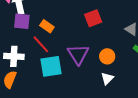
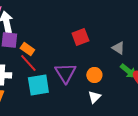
orange rectangle: (47, 26) -> (27, 49), moved

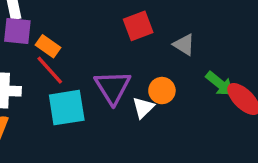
gray triangle: (118, 48) -> (184, 45), moved
white triangle: (94, 97) -> (143, 108), moved

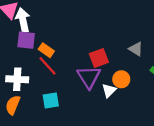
red square: (138, 26) -> (99, 58), moved
cyan square: (67, 108) -> (51, 101), moved, size x0.7

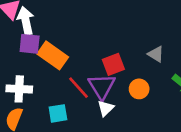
orange rectangle: (46, 50) -> (53, 55), size x1.6
red line: (47, 66) -> (79, 88), moved
white triangle: (109, 90) -> (106, 108), moved

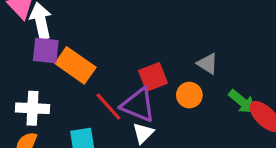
purple triangle: (102, 86) -> (138, 105), turned -36
orange circle: (139, 89) -> (189, 95), moved

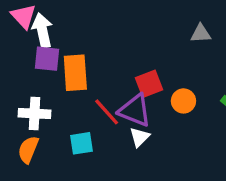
gray triangle: (208, 64) -> (201, 34), moved, turned -35
orange rectangle: (75, 65) -> (75, 73), turned 51

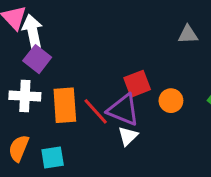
purple square: (47, 59) -> (37, 59), turned 32
orange rectangle: (75, 73) -> (65, 105), moved
white cross: (34, 114) -> (25, 96), moved
cyan square: (82, 143) -> (53, 158), moved

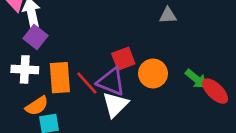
orange circle: (171, 101) -> (153, 74), size x1.4
white triangle: (128, 136) -> (115, 105), size x1.5
orange semicircle: (19, 148) -> (37, 106), moved, turned -145

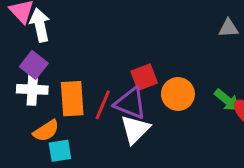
gray triangle: (168, 15) -> (229, 28), moved
purple square: (36, 37) -> (34, 65), moved
red line: (87, 83) -> (103, 105), turned 65

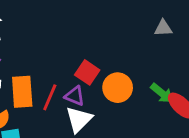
red square: (144, 77) -> (87, 72), turned -35
purple triangle: (130, 103) -> (75, 96), size x0.7

